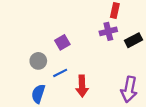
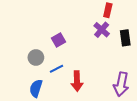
purple cross: (108, 31) -> (102, 30), turned -35
black rectangle: (133, 40) -> (125, 38), turned -70

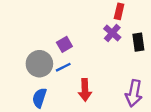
gray circle: (36, 57) -> (39, 64), size x1.5
blue line: (56, 69) -> (63, 67), moved

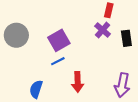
purple square: (64, 44) -> (59, 40), size x1.5
gray circle: (39, 64) -> (16, 35), moved

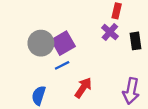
gray circle: (16, 35) -> (41, 43), moved
red arrow: (78, 82) -> (83, 88), turned -144

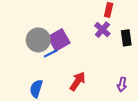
blue line: (62, 65) -> (51, 53), moved
purple arrow: (131, 91) -> (122, 84), size x0.6

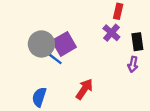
blue line: (51, 53) -> (55, 59), turned 64
purple arrow: (122, 84) -> (133, 64), moved

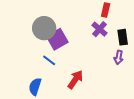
gray circle: (41, 44) -> (44, 28), moved
blue line: (55, 59) -> (49, 60), moved

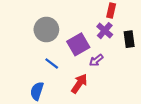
purple square: (57, 39) -> (78, 44), moved
purple arrow: (119, 57) -> (96, 60), moved, turned 40

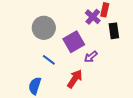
purple cross: (105, 31) -> (93, 17), moved
black rectangle: (129, 39) -> (114, 31), moved

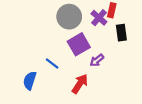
gray circle: (44, 28) -> (69, 17), moved
blue semicircle: (35, 86) -> (30, 81), moved

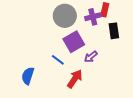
purple cross: (99, 18) -> (93, 17), turned 35
blue line: (52, 63) -> (58, 60), moved

